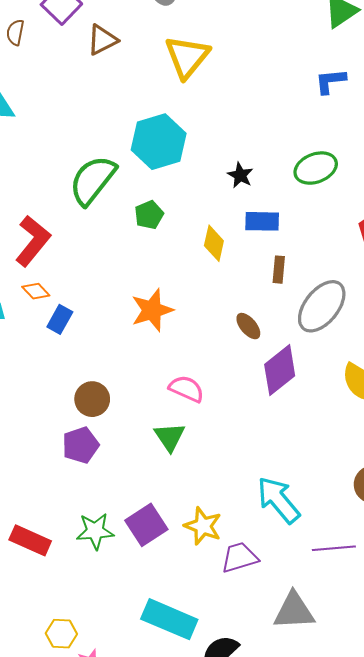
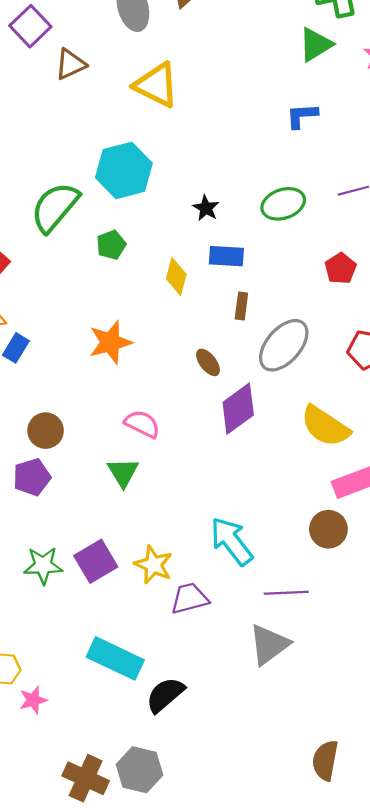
yellow triangle: (187, 57) -> (156, 85), turned -45
gray triangle: (294, 611) -> (269, 645), moved, turned -36

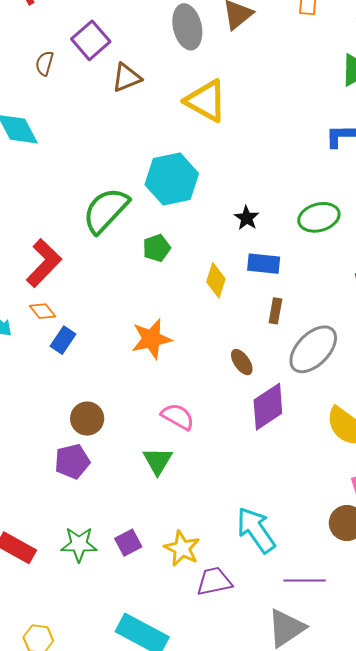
purple square: (96, 561) -> (128, 543), size x0.7

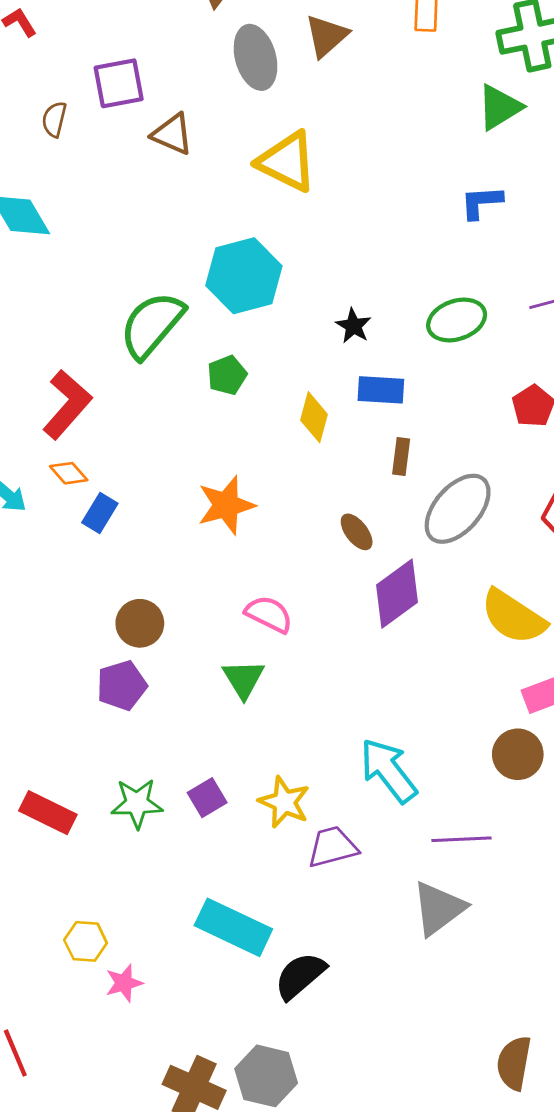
purple square: (91, 40) -> (119, 83), turned 33
brown triangle: (127, 78) -> (172, 134), turned 48

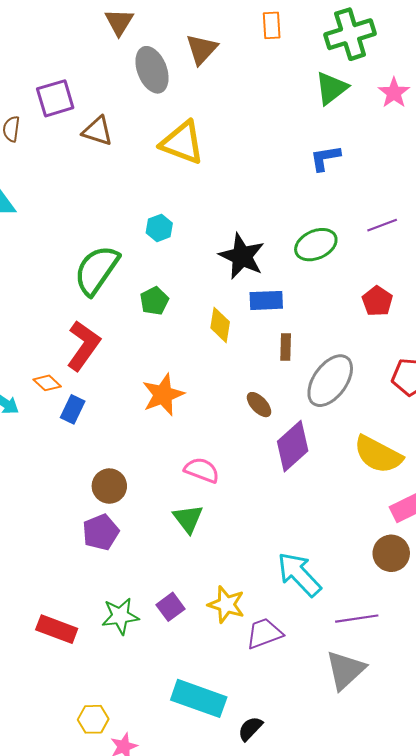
cyan hexagon: (244, 276) -> (159, 228), size x0.5
black star: (353, 326) -> (242, 256), size x1.8
red L-shape: (67, 404) -> (83, 346), moved
black semicircle: (300, 976) -> (250, 729), size x0.7

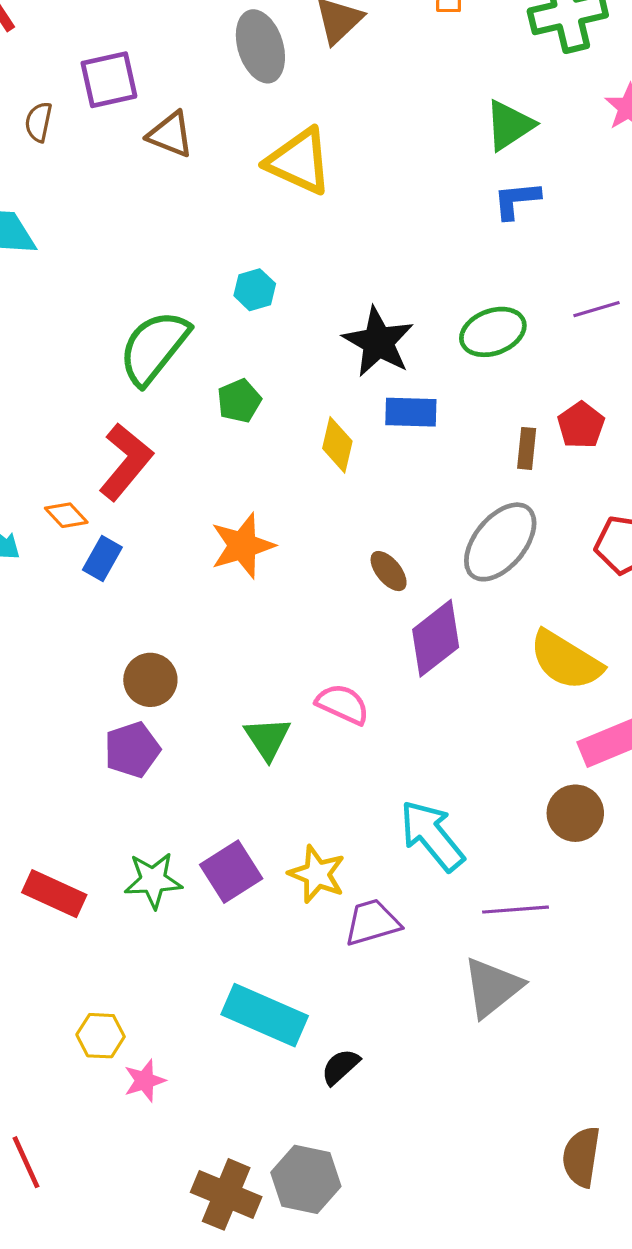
green triangle: (331, 88) -> (509, 125), moved
brown rectangle: (286, 347) -> (527, 448), moved
pink semicircle: (202, 470) -> (343, 704), moved
purple square: (170, 607) -> (231, 872), size x1.4

